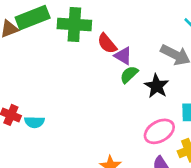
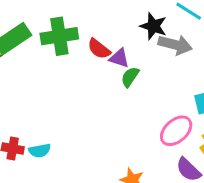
black star: (157, 86) -> (153, 26), moved

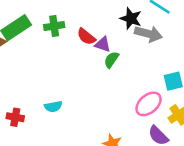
green cross: (59, 36) -> (54, 26), size x0.7
cyan semicircle: (40, 151) -> (53, 107), moved

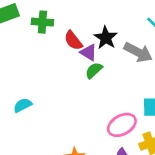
black star: (131, 19) -> (106, 38), moved
cyan semicircle: (53, 107) -> (23, 105), turned 150

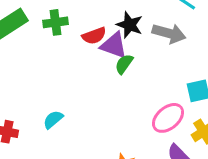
red semicircle: (73, 41) -> (94, 36), turned -60
purple triangle: (88, 52) -> (114, 45), size x1.4

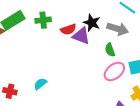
green semicircle: (124, 64) -> (110, 50), moved, turned -56
pink ellipse: (168, 118) -> (114, 71), moved

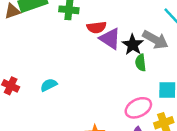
black star: (92, 23) -> (133, 45), moved
pink ellipse: (114, 71) -> (138, 108), moved

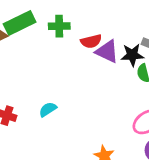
black star: (133, 45) -> (132, 55), turned -30

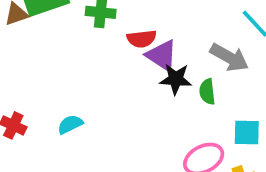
black star: (132, 55) -> (176, 79), moved

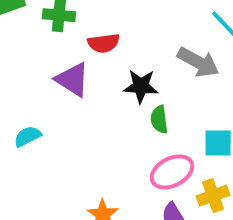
purple triangle: (162, 56) -> (72, 80), moved
green semicircle: (207, 92) -> (159, 119), moved

